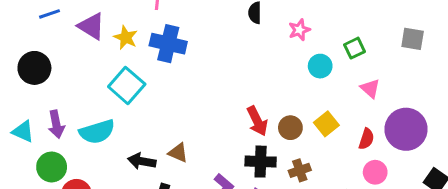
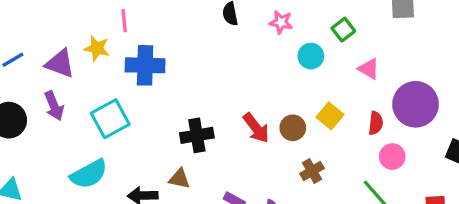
pink star: (299, 30) -> (281, 22), turned -30
yellow star: (126, 38) -> (97, 48), moved
cyan square: (127, 85) -> (110, 119), turned 32
purple arrow: (56, 124) -> (54, 106), moved
black cross: (261, 162) -> (197, 135), moved

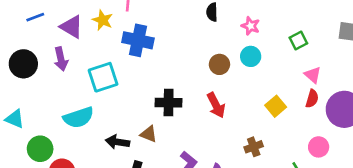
cyan circle: (311, 56) -> (251, 56), moved
red semicircle: (376, 123) -> (312, 99), moved
brown circle: (293, 128) -> (219, 64), moved

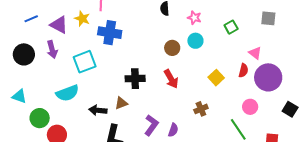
pink triangle: (313, 75) -> (255, 53), moved
brown triangle: (149, 134) -> (121, 103), turned -40

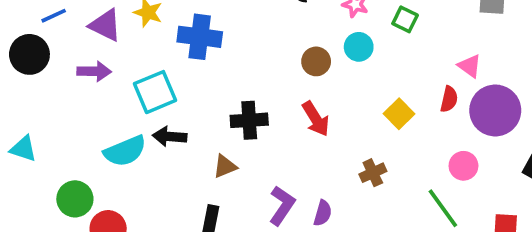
green square: (231, 27) -> (405, 19), moved, turned -32
purple arrow: (52, 49) -> (94, 71), turned -72
black circle: (24, 54) -> (29, 54), moved
cyan triangle: (19, 96) -> (23, 149), moved
black arrow: (98, 110) -> (170, 137), moved

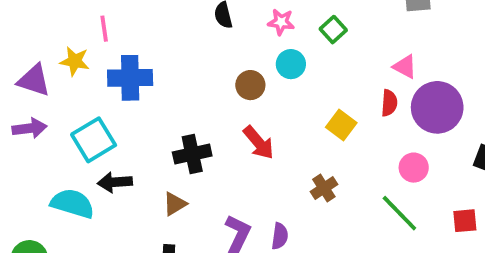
green square: (405, 19) -> (333, 30), turned 30
cyan semicircle: (125, 151) -> (72, 203), turned -132

